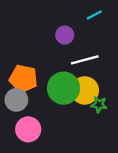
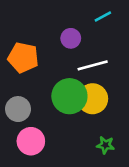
orange pentagon: (23, 79) -> (23, 58), moved
green star: (99, 105) -> (105, 145), moved

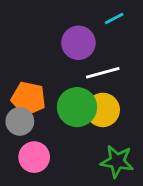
purple circle: (71, 38) -> (78, 43), size x1.5
orange pentagon: (23, 58) -> (28, 99), moved
green star: (105, 145) -> (117, 161), size x1.6

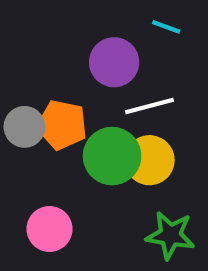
cyan line: (114, 18) -> (166, 27), turned 48
orange pentagon: (28, 99) -> (62, 125), moved
gray circle: (20, 121) -> (24, 127), moved

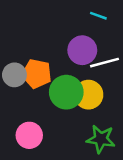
purple circle: (114, 62) -> (82, 50), moved
white line: (150, 106) -> (104, 63), moved

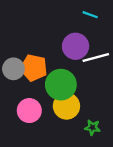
yellow circle: (88, 95) -> (66, 106), moved
pink circle: (29, 135) -> (29, 111), moved
green star: (101, 139) -> (92, 127), size x0.6

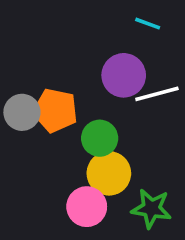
green circle: (61, 85) -> (100, 138), size x0.7
pink circle: (29, 111) -> (87, 207), moved
green star: (92, 127) -> (151, 208), size x1.5

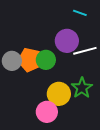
green circle: (100, 138) -> (46, 60), moved
green star: (151, 208) -> (82, 88), moved, turned 30

